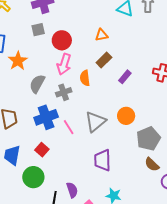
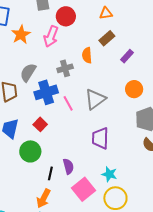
pink arrow: (64, 64) -> (51, 36), moved
gray semicircle: (37, 84) -> (28, 72), moved
orange circle: (126, 116) -> (134, 89), moved

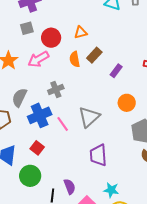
orange triangle: (106, 13) -> (81, 32), moved
pink arrow: (51, 36) -> (38, 59), turned 45
orange semicircle: (87, 55) -> (75, 59), moved

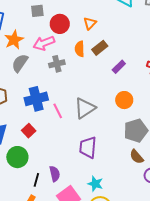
orange triangle: (81, 32) -> (90, 23), turned -40
gray cross: (56, 89) -> (57, 64), moved
gray semicircle: (19, 98) -> (20, 63), moved

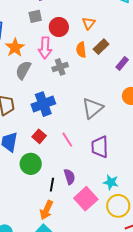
pink arrow: (44, 43) -> (45, 48), turned -60
pink line: (58, 111) -> (67, 140), moved

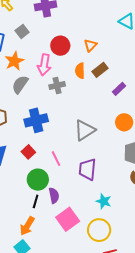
gray square: (35, 16) -> (22, 31), moved, turned -32
green circle: (31, 164) -> (38, 180), moved
cyan star: (111, 182) -> (104, 201), moved

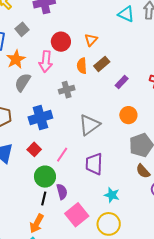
gray cross: (57, 85) -> (67, 90), moved
pink line: (56, 159) -> (62, 155), turned 63

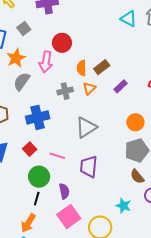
orange triangle: (91, 40) -> (89, 88), moved
orange circle: (128, 115) -> (135, 122), moved
pink line: (62, 155) -> (57, 156), turned 70
purple semicircle: (62, 192) -> (64, 191), moved
cyan star: (112, 195) -> (123, 206), moved

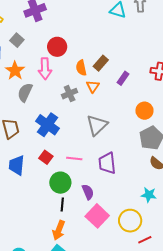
blue cross: (38, 117) -> (48, 125), turned -30

